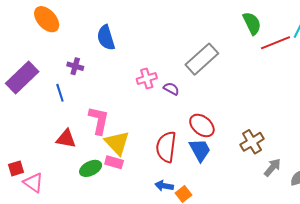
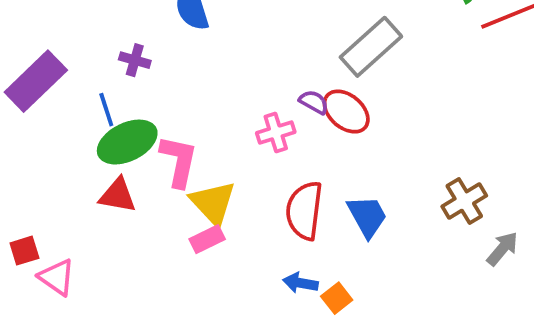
pink cross: (147, 78) -> (276, 132), moved
red ellipse: (202, 125) -> (346, 112), moved
pink rectangle: (114, 162) -> (207, 239), turned -42
green ellipse: (91, 168) -> (127, 142), moved, size x1.4

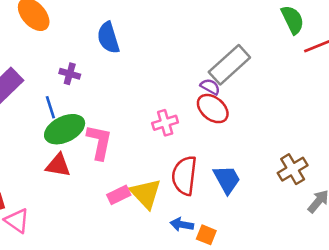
purple semicircle: (314, 102) -> (210, 87), moved
yellow triangle: (213, 203) -> (146, 194), moved
orange square: (337, 298) -> (206, 235), turned -30

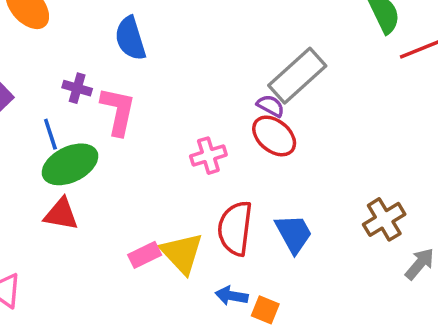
pink L-shape: (99, 142) -> (118, 111), moved

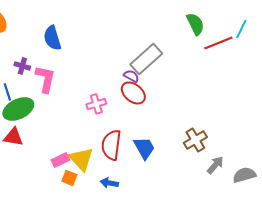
orange square: (265, 310) -> (69, 178), moved

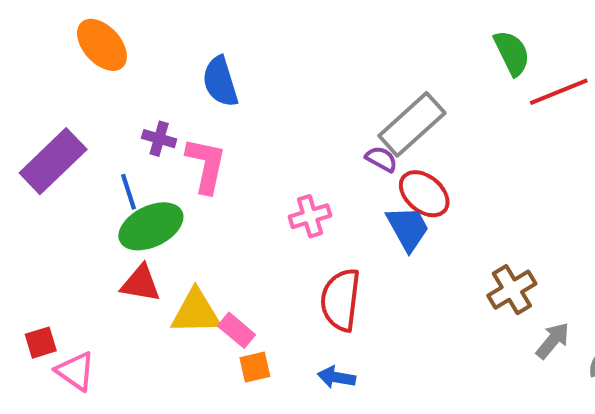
red ellipse: (133, 93) -> (424, 194), moved
blue trapezoid: (144, 148) -> (408, 228), moved
yellow triangle: (81, 159) -> (196, 312), moved, turned -48
pink rectangle: (60, 160) -> (237, 330), turned 66
orange square: (69, 178) -> (255, 367), turned -35

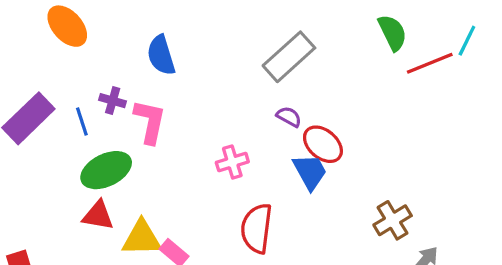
gray rectangle: (412, 124) -> (289, 57), moved
blue line: (128, 192) -> (82, 122), moved

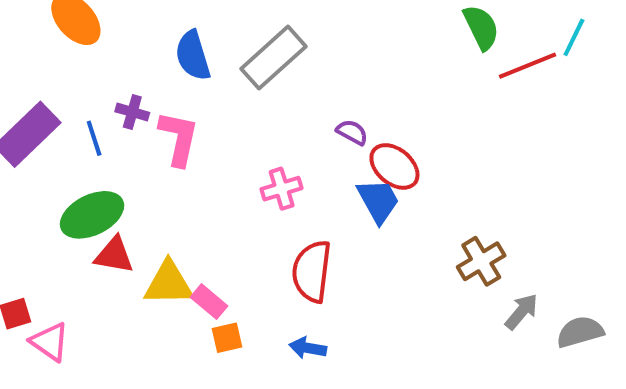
gray rectangle: (289, 57) -> (273, 58), moved
green ellipse: (106, 170) -> (92, 215), moved

